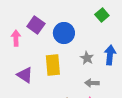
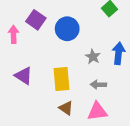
yellow rectangle: (53, 65) -> (62, 79), moved

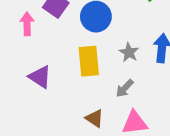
yellow rectangle: (62, 79) -> (89, 61), moved
gray arrow: (98, 85) -> (125, 88), moved, turned -48

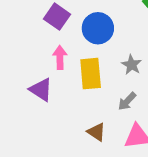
pink arrow: (27, 24) -> (60, 57), moved

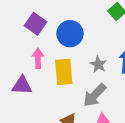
purple triangle: (41, 90) -> (22, 85), turned -30
gray arrow: (127, 101) -> (95, 95), size x1.5

